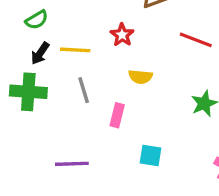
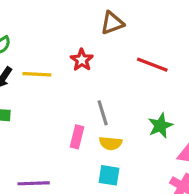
yellow semicircle: (141, 77) -> (111, 143), moved
gray line: (84, 90) -> (103, 113), moved

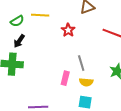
yellow line: (37, 74) -> (40, 15), moved

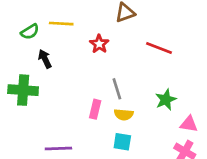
black arrow: (19, 41) -> (45, 59), moved, turned 120

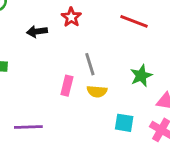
black arrow: (45, 59) -> (37, 31), moved, turned -72
cyan square: (122, 142) -> (124, 123), moved

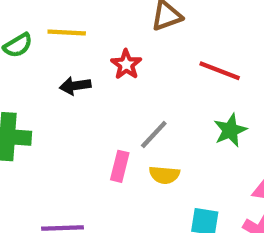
gray line: (90, 64) -> (154, 135), turned 60
green star: (141, 76) -> (230, 130), moved

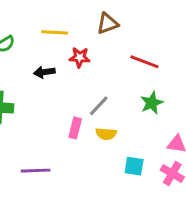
yellow line: (67, 33) -> (55, 32), moved
red star: (126, 64) -> (80, 57), turned -30

